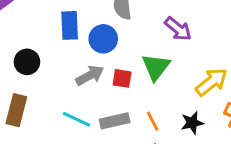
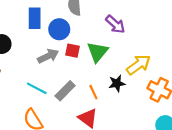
red square: (122, 78) -> (72, 51), moved
gray rectangle: (115, 121) -> (65, 91), turned -35
black star: (192, 123) -> (117, 83), moved

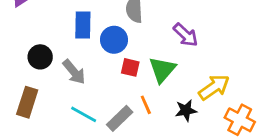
gray arrow: (48, 56) -> (74, 72), moved, turned 75
orange line: (93, 92) -> (146, 105), moved

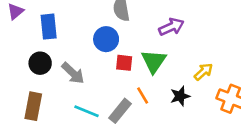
blue rectangle: (83, 25) -> (49, 27), moved
purple arrow: (186, 35) -> (171, 27), turned -60
yellow arrow: (214, 87) -> (203, 72), size x0.7

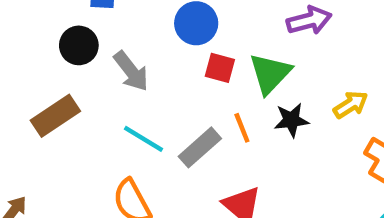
black star: (180, 96) -> (291, 120), moved
brown rectangle: (33, 106) -> (55, 116), turned 36

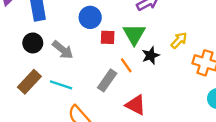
cyan line: (143, 139) -> (61, 85), moved

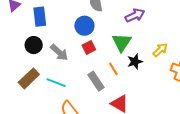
red square: (108, 37) -> (89, 47), moved, turned -32
gray rectangle: (107, 80) -> (96, 81), turned -72

